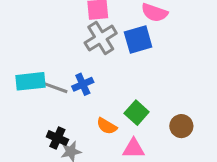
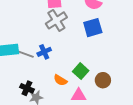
blue square: (138, 39) -> (93, 28), moved
brown circle: (181, 126) -> (103, 80), moved

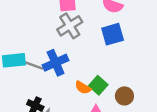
blue cross: (44, 52) -> (56, 63), size x1.5
orange semicircle: (60, 80) -> (83, 88), moved

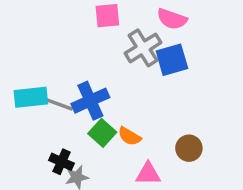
gray cross: (70, 26) -> (143, 48), moved
green square: (98, 85) -> (102, 133), moved

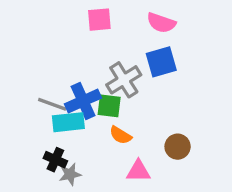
gray cross: (143, 48) -> (124, 80), moved
cyan rectangle: (31, 97) -> (68, 122), moved
green square: (102, 133) -> (109, 106), moved, turned -35

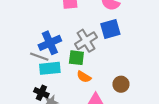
blue cross: (83, 101) -> (50, 43), moved

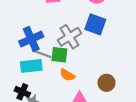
blue square: (110, 29) -> (95, 24), turned 36
gray line: (39, 57) -> (41, 54), moved

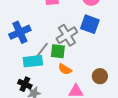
blue cross: (31, 39) -> (20, 32), moved
gray line: (41, 54) -> (42, 50), turned -72

